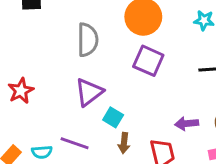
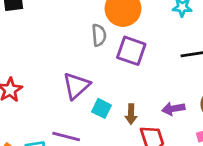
gray semicircle: (88, 40) -> (99, 35), moved, size x0.7
brown arrow: (124, 143) -> (131, 114), moved

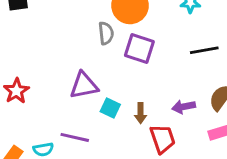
purple triangle: (76, 86) -> (84, 85), turned 32

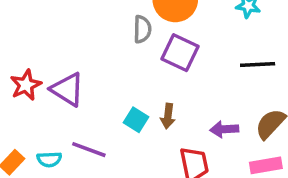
purple triangle: (84, 85) -> (67, 89), moved, turned 36
brown arrow: (141, 113) -> (168, 116), moved

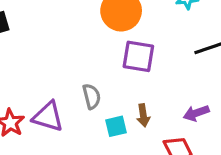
gray semicircle: (142, 29) -> (92, 96), moved
cyan square: (136, 120) -> (116, 126), turned -30

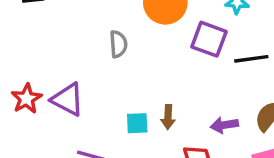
purple square: (138, 56) -> (209, 39), moved
gray semicircle: (92, 96) -> (118, 44), moved

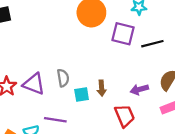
gray semicircle: (118, 44) -> (63, 78), moved

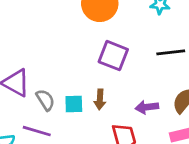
purple square: (123, 34) -> (113, 56), moved
gray semicircle: (63, 78) -> (45, 100), moved, turned -30

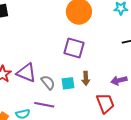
purple square: (113, 56) -> (74, 48), moved

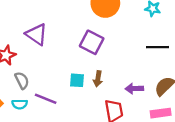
purple triangle: (26, 73) -> (37, 34), moved
gray semicircle: (48, 82) -> (22, 80), moved

